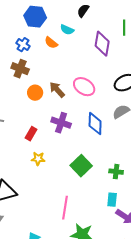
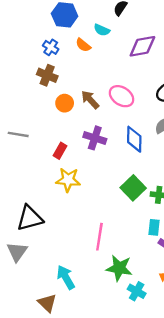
purple diamond: (102, 44) -> (142, 46), turned 70
yellow star: (38, 159) -> (68, 180), size x1.5
green square: (81, 166) -> (133, 188), moved

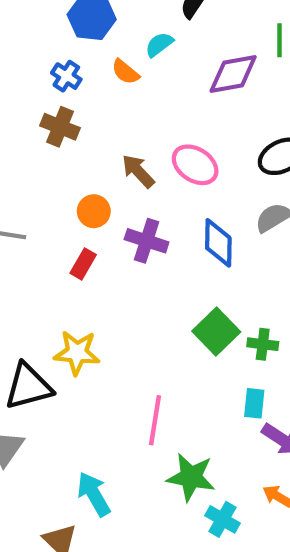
cyan semicircle: (102, 30) -> (159, 44), turned 119
orange circle: (65, 103) -> (94, 211), moved
yellow star: (68, 180) -> (77, 353), moved

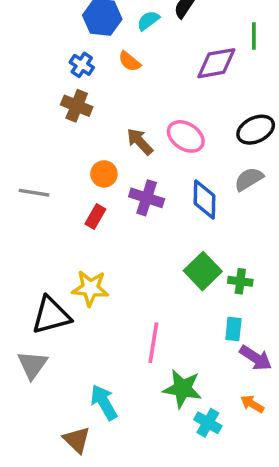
cyan semicircle: (159, 44) -> (148, 21), moved

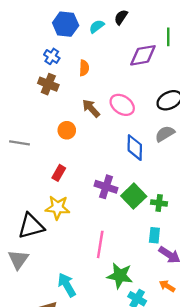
orange semicircle: (130, 61) -> (84, 68), moved, turned -126
purple cross: (147, 198) -> (106, 187), moved
red rectangle: (95, 217) -> (59, 173), moved

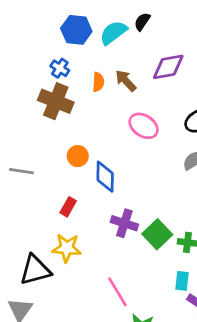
cyan semicircle: (97, 26) -> (113, 33), size x1.5
brown cross: (48, 84) -> (56, 101), size x1.4
brown arrow: (91, 108) -> (126, 81), moved
blue diamond: (135, 148) -> (105, 177), moved
pink line: (100, 244) -> (117, 292), turned -40

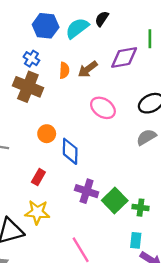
brown arrow: (126, 81) -> (88, 69), turned -84

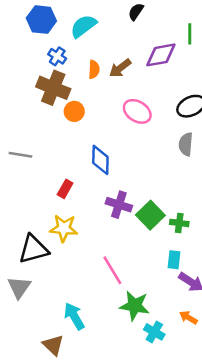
blue hexagon: (46, 26) -> (41, 20), moved
cyan semicircle: (77, 28) -> (83, 26), moved
orange circle: (47, 134) -> (74, 111), moved
gray semicircle: (146, 137) -> (186, 144), turned -54

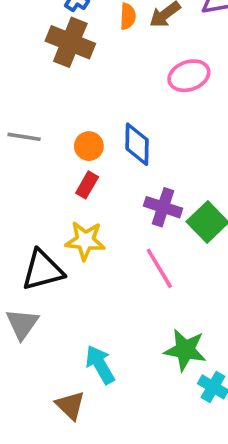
orange circle: (74, 111) -> (89, 146), moved
pink ellipse: (137, 111) -> (189, 76), turned -52
pink line: (112, 270) -> (159, 268), moved

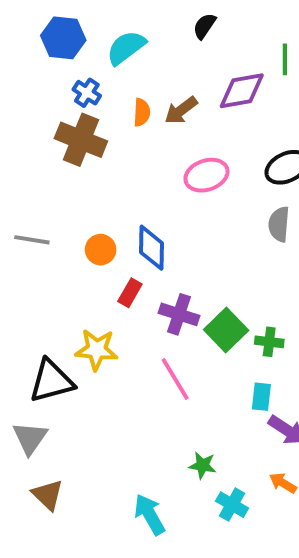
red rectangle: (87, 185) -> (130, 293), moved
green star: (185, 350) -> (203, 465), size x0.6
cyan arrow: (100, 365) -> (150, 514), moved
brown triangle: (70, 405) -> (48, 495), moved

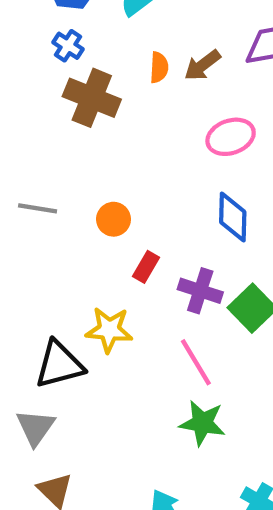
blue cross: (87, 93) -> (68, 46), moved
blue diamond: (152, 248) -> (233, 217), moved
green star: (203, 465) -> (202, 423), moved, size x1.5

